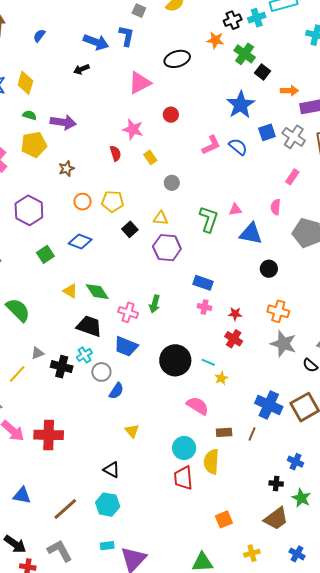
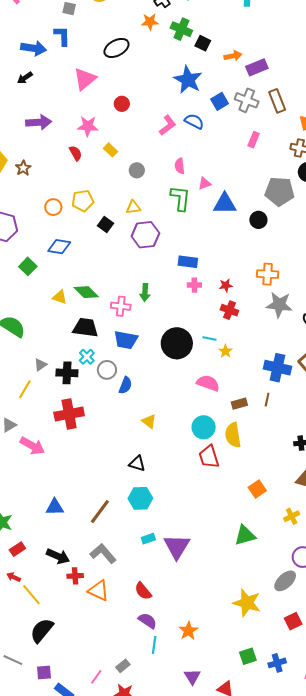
purple arrow: (63, 122) -> (39, 122), moved
brown star: (66, 169) -> (23, 168), moved
pink semicircle: (276, 207) -> (180, 166), moved
black circle: (269, 269) -> (258, 220), moved
red cross: (49, 435) -> (69, 414), moved

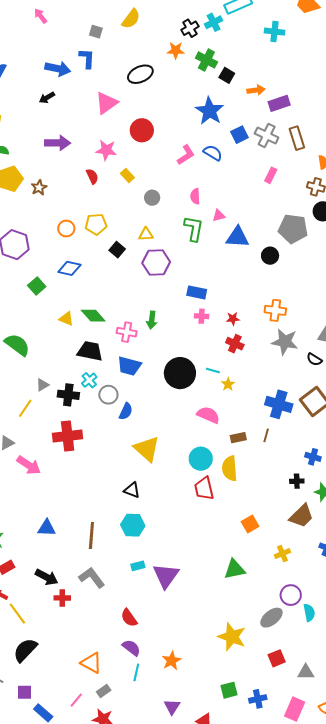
red circle: (122, 104) -> (142, 130), size x1.5
yellow triangle: (149, 421) -> (147, 449), size x1.8
brown line: (100, 512) -> (91, 535), turned -36
orange triangle: (98, 591) -> (91, 663), moved

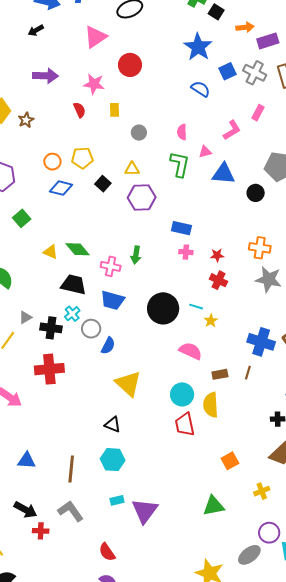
pink L-shape: (186, 155) -> (232, 130), moved
yellow rectangle: (127, 176) -> (115, 110), turned 40
blue diamond: (69, 268) -> (61, 188), moved

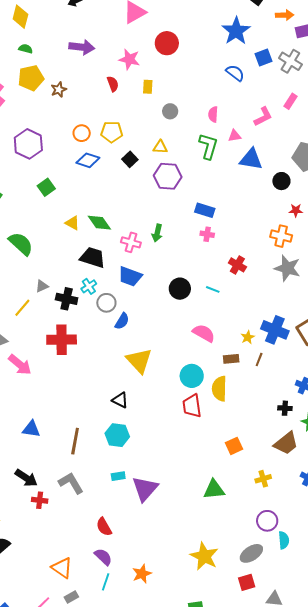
red star: (217, 255) -> (296, 210), moved
black circle: (163, 308) -> (180, 289), size x0.7
yellow star: (211, 321) -> (248, 337), moved
gray ellipse: (249, 555) -> (251, 553), moved

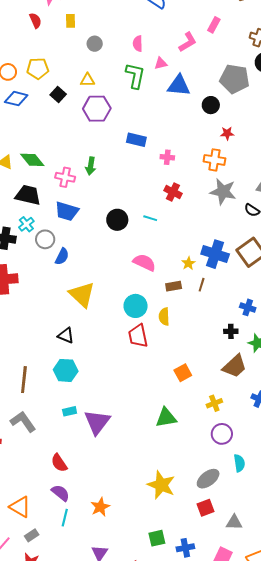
pink cross: (207, 234) -> (167, 157), moved
yellow semicircle: (219, 389) -> (164, 317), size x0.7
purple circle: (267, 521) -> (222, 434), moved

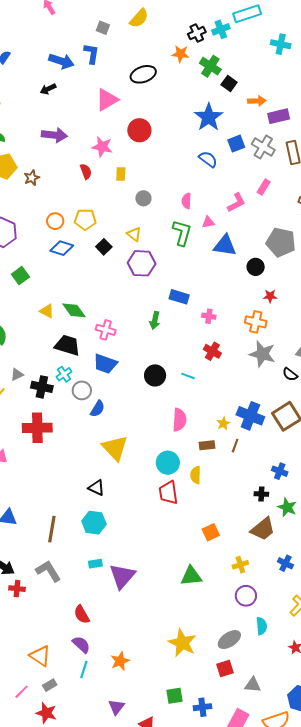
yellow triangle: (87, 80) -> (134, 234), turned 35
green arrow: (91, 166) -> (155, 320), moved
pink semicircle: (144, 262) -> (179, 420), turned 65

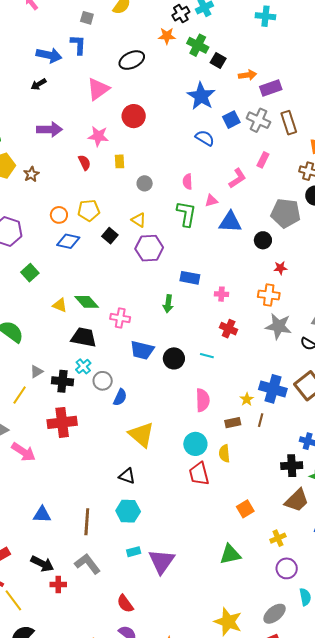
blue trapezoid: (105, 364) -> (142, 350), moved
black cross: (261, 494) -> (292, 466), size x1.5

